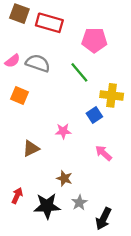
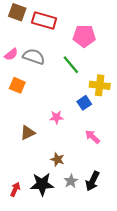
red arrow: (17, 196) -> (15, 189), moved
black arrow: (104, 219) -> (92, 181), moved

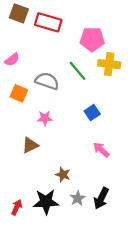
gray semicircle: (34, 56) -> (47, 81), moved
yellow cross: (100, 85) -> (109, 64), moved
pink star: (56, 117) -> (45, 118), moved

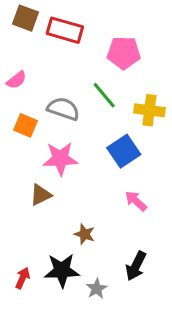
yellow cross: (109, 64) -> (149, 110), moved
blue square: (92, 113) -> (124, 151), size x1.5
pink star: (45, 118) -> (60, 159), size x1.6
gray star: (78, 198) -> (97, 289), moved

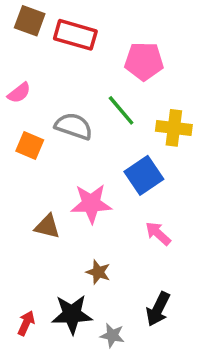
pink star: (60, 159) -> (91, 204), moved
brown triangle: (41, 195) -> (47, 226), turned 40
gray star: (97, 289) -> (112, 335), turned -30

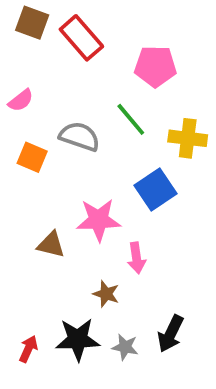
red rectangle: (75, 35) -> (81, 38), turned 33
pink arrow: (158, 233) -> (136, 258), moved, turned -140
gray star: (112, 335) -> (125, 347), moved

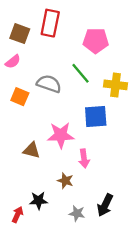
brown square: (32, 23) -> (20, 34), moved
red rectangle: (81, 38) -> (50, 23), turned 52
blue square: (155, 190) -> (96, 116), turned 30
black star: (78, 339) -> (38, 201), moved, size x0.7

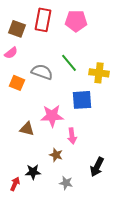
pink pentagon: (96, 41) -> (76, 21), moved
black arrow: (105, 205) -> (97, 167), moved

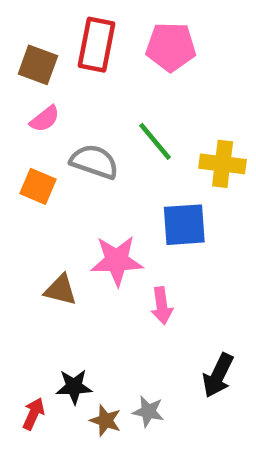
pink semicircle: (11, 53) -> (45, 119), moved
brown star: (56, 155) -> (105, 420), moved

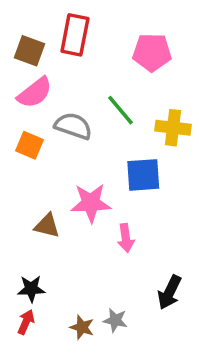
pink pentagon: (171, 47) -> (152, 52), moved
pink semicircle: (45, 119) -> (35, 93), size x1.5
black star: (74, 387) -> (31, 289), moved

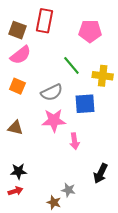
gray semicircle: (73, 126) -> (52, 92), moved, turned 135
brown triangle: (47, 226) -> (15, 128), moved
red arrow: (26, 322) -> (15, 191), turned 48
brown star: (82, 327) -> (54, 202), moved

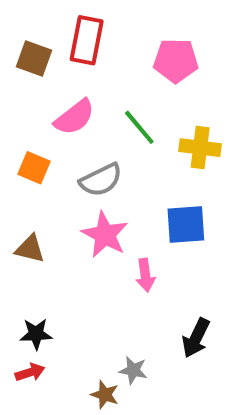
pink semicircle: (21, 55) -> (74, 117), moved
blue square: (85, 104) -> (186, 225), moved
pink star: (54, 120) -> (105, 235), turned 30

